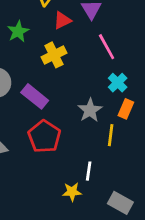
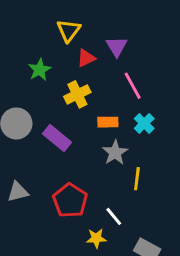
orange rectangle: (126, 109) -> (108, 122), moved, turned 66
red pentagon: (44, 137) -> (70, 200), moved
white line: (89, 171) -> (114, 216), turned -48

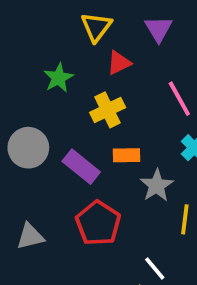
purple triangle: (117, 46) -> (159, 29), moved
orange rectangle: (108, 122) -> (126, 155), moved
red pentagon: (70, 200) -> (98, 223), moved

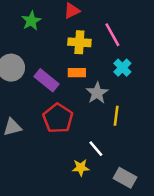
yellow cross: (108, 110) -> (79, 42), moved, turned 30

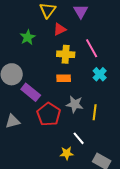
purple rectangle: (46, 80) -> (31, 92), moved
gray star: (97, 93) -> (75, 104), moved, turned -30

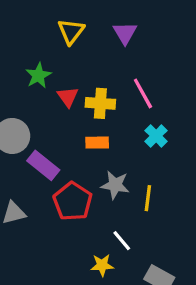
red triangle: (60, 29) -> (68, 97), moved, turned -40

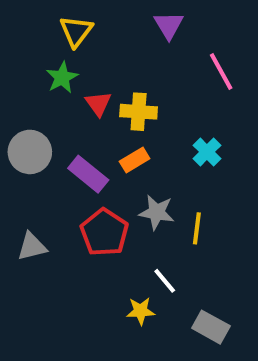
yellow triangle: (71, 31) -> (76, 31), moved
pink line: (143, 93) -> (221, 71), moved
orange rectangle: (97, 143) -> (135, 160), turned -30
purple rectangle: (43, 165) -> (88, 174), moved

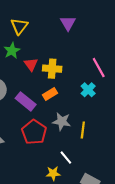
pink line: (221, 71) -> (99, 68), moved

